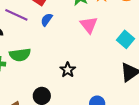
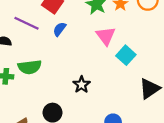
cyan square: (125, 39) -> (126, 55), moved

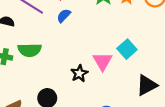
pink triangle: (106, 36) -> (103, 61), moved

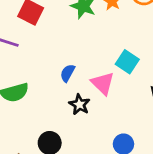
blue semicircle: (64, 16) -> (68, 73), moved

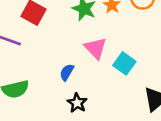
pink triangle: (103, 83) -> (96, 48), moved

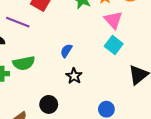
pink triangle: (96, 48) -> (113, 20), moved

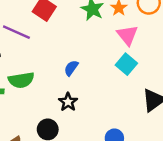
black star: (74, 76) -> (68, 102), moved

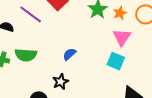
cyan square: (126, 64) -> (116, 61), turned -30

